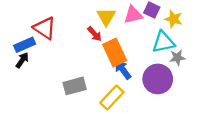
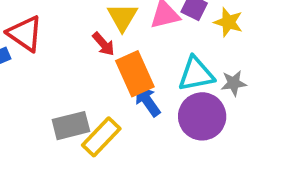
cyan triangle: (163, 42) -> (196, 74), moved
yellow rectangle: (112, 98) -> (101, 137), moved

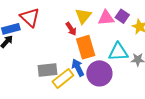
blue arrow: (147, 101) -> (78, 68), moved
purple circle: (202, 116) -> (99, 73), moved

